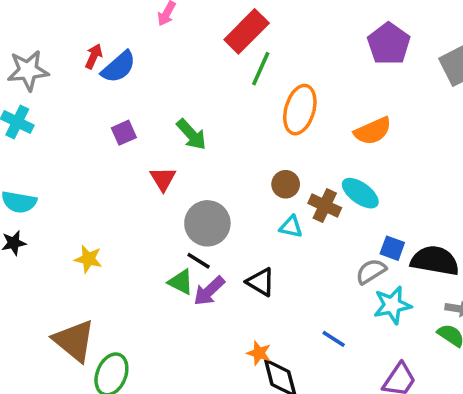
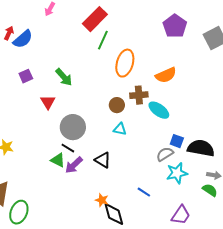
brown cross: (325, 206) -> (139, 95), moved, turned -30

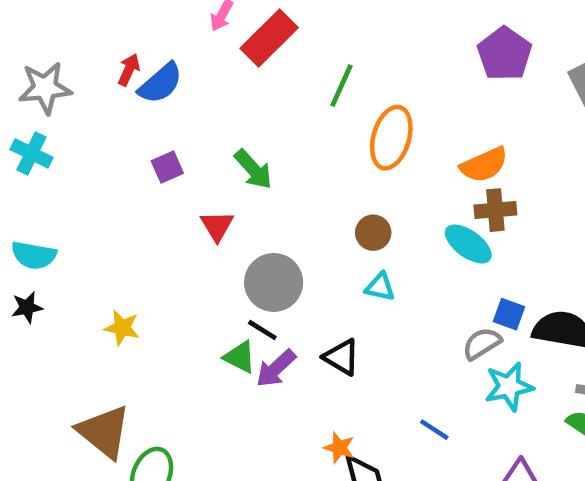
red rectangle: (95, 19) -> (269, 38), moved
brown cross: (139, 95) -> (495, 210), moved

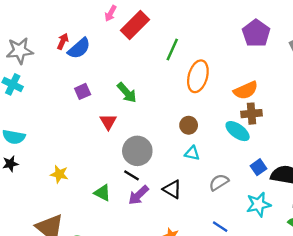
blue square: (509, 314) -> (259, 167), turned 35
gray semicircle: (482, 344) -> (219, 182), moved
green triangle: (240, 357) -> (102, 193), moved

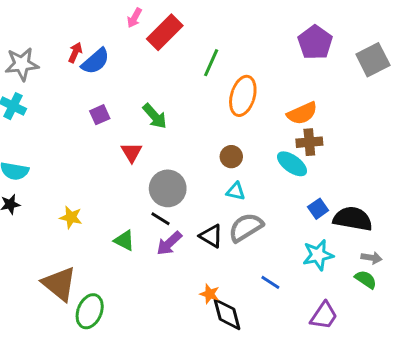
gray semicircle: (219, 182) -> (246, 227), moved, size x1.4

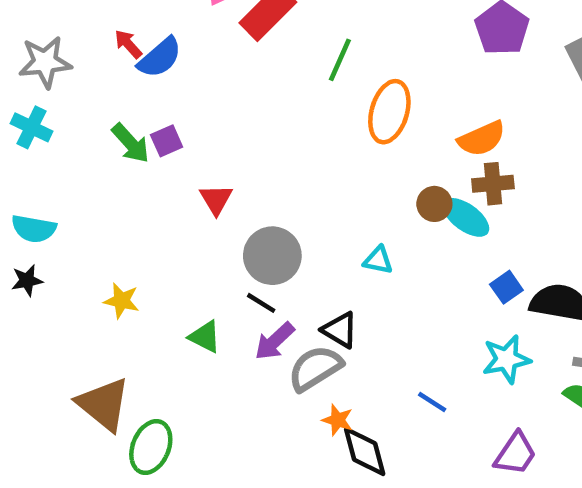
red arrow: (75, 53) -> (128, 44), turned -66
green arrow: (155, 116) -> (131, 143), moved
brown circle: (231, 157) -> (434, 204), moved
gray semicircle: (246, 227) -> (315, 368), moved

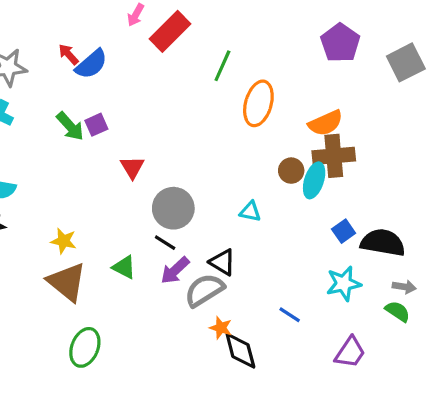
brown cross: (493, 184) -> (334, 156), size x1.4
cyan ellipse: (466, 217) -> (314, 180), turned 72
brown triangle: (104, 404) -> (67, 282), moved

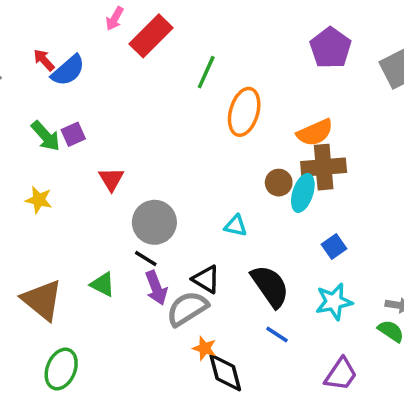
yellow star: (64, 241) -> (39, 200), moved
black semicircle: (383, 243) -> (270, 286), moved, turned 45
purple arrow: (175, 270) -> (156, 288), turned -68

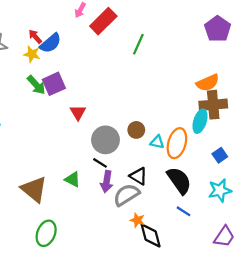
orange ellipse: (244, 112) -> (177, 143), moved
purple square: (73, 134) -> (54, 84), size x1.5
brown circle: (279, 183) -> (136, 130), moved
yellow star: (39, 200) -> (32, 54), moved
purple arrow: (156, 288) -> (107, 182), turned 30

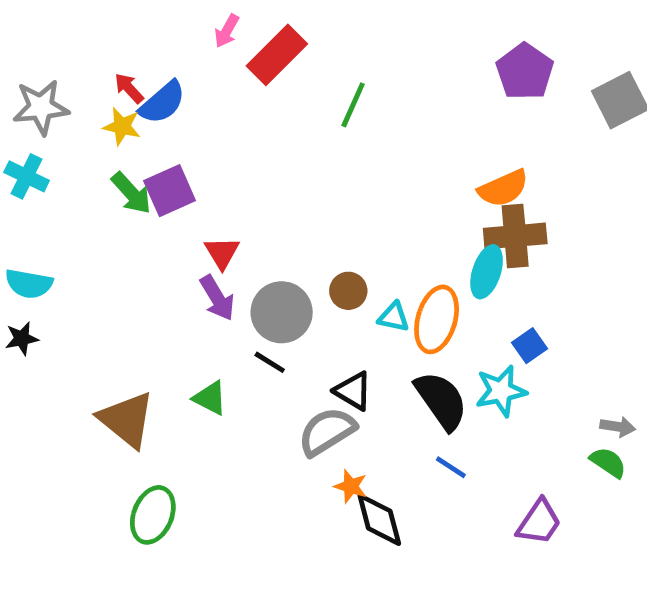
purple arrow: (107, 182) -> (217, 298), moved, turned -40
cyan star: (220, 190) -> (501, 391), moved

